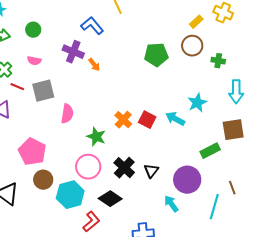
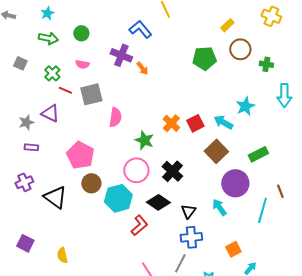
yellow rectangle: (196, 22) -> (227, 25), moved
red square: (147, 120) -> (195, 123), turned 36
brown square: (233, 130) -> (216, 151), moved, turned -35
black triangle: (151, 171) -> (188, 211), moved

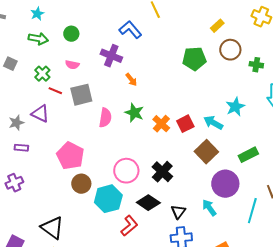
orange arrow: (142, 68) -> (131, 80), moved
green star: (144, 140) -> (134, 113), moved
black triangle: (55, 197) -> (52, 228), moved

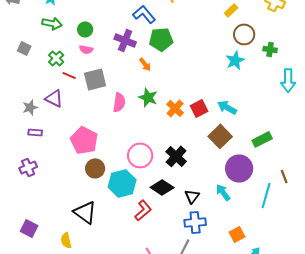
green circle: (71, 34) -> (85, 29), moved
green pentagon: (194, 59) -> (161, 39), moved
cyan star: (235, 107) -> (235, 60), moved
black triangle: (52, 228) -> (85, 212), moved

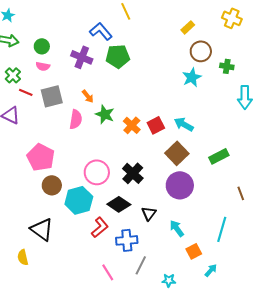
orange arrow: (145, 64) -> (88, 96), moved
purple circle: (239, 168) -> (180, 185), moved
cyan arrow: (223, 192) -> (177, 228), moved
cyan line: (266, 195) -> (222, 229), moved
blue cross: (195, 222) -> (127, 240), moved

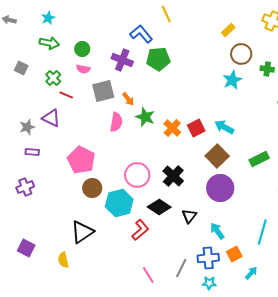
gray square: (52, 96) -> (103, 91), moved
black triangle: (42, 229) -> (82, 232), turned 50
blue cross: (127, 240) -> (208, 258), moved

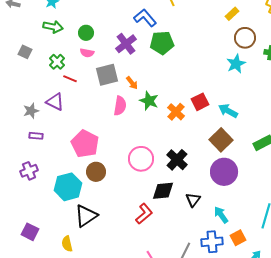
purple cross: (122, 60) -> (126, 44), turned 30
red square: (196, 128) -> (200, 102), moved
cyan hexagon: (119, 203) -> (68, 187), moved
black diamond: (159, 207) -> (163, 191), turned -40

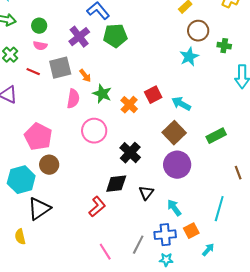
red line: (70, 79) -> (33, 72), moved
pink circle: (141, 159) -> (94, 131), moved

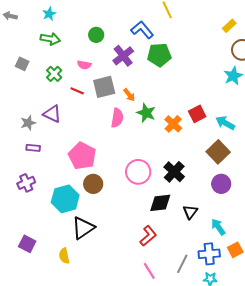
green circle: (39, 26) -> (96, 35), moved
pink circle: (94, 131) -> (138, 172), moved
purple circle: (177, 165) -> (221, 184), size x0.7
red L-shape: (97, 207) -> (148, 236), moved

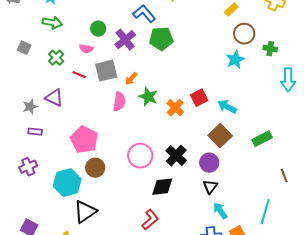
green circle: (96, 35) -> (98, 29), moved
orange arrow: (129, 95) -> (131, 79), turned 80
purple circle: (221, 184) -> (209, 163), moved
black triangle: (190, 212) -> (210, 187), moved

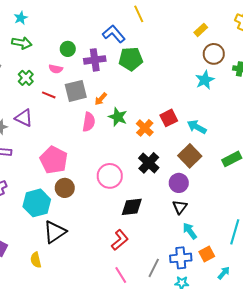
purple cross: (125, 40) -> (95, 60), turned 30
black cross: (176, 156) -> (149, 163), moved

